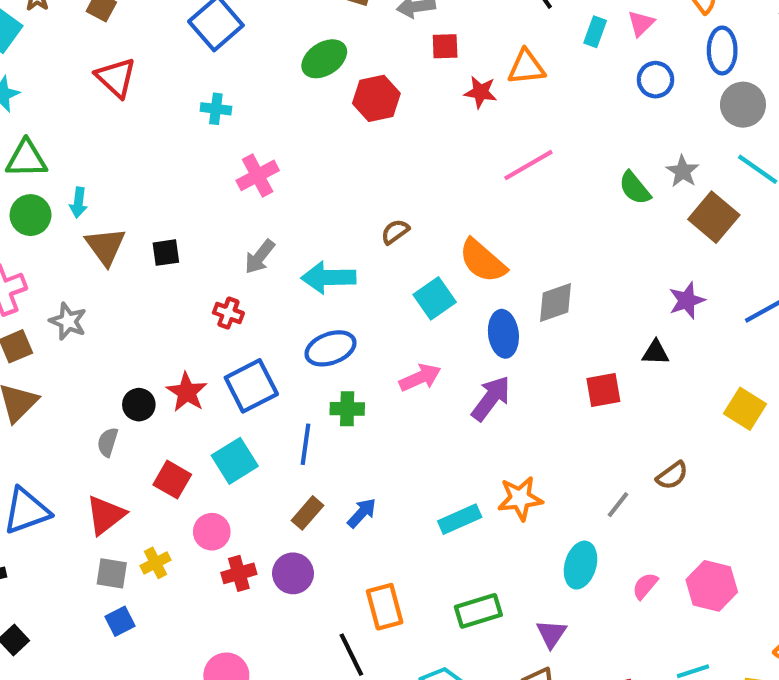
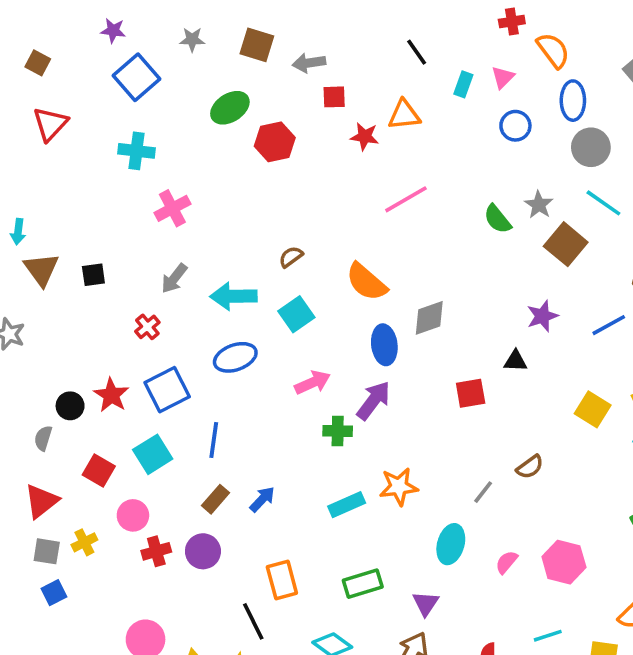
red triangle: (116, 78) -> (50, 124), turned 30
cyan cross: (216, 109) -> (137, 151), size x1.4
cyan square: (435, 298) -> (296, 314), moved
red cross: (228, 313) -> (147, 327), turned 30
green cross: (347, 409) -> (338, 431), moved

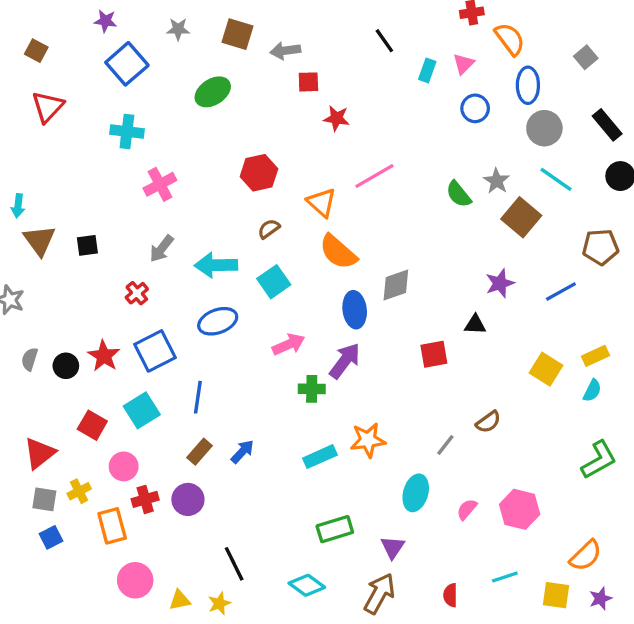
orange triangle: (404, 115) -> (322, 202), moved, turned 48
red hexagon: (275, 142) -> (259, 173), moved
gray semicircle: (43, 438) -> (30, 359), moved
orange rectangle: (282, 580) -> (112, 526), moved

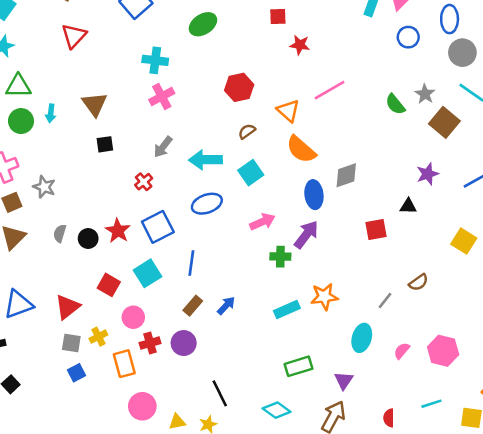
cyan cross: (127, 131) -> (155, 60), moved
brown triangle: (39, 240) -> (95, 104), moved

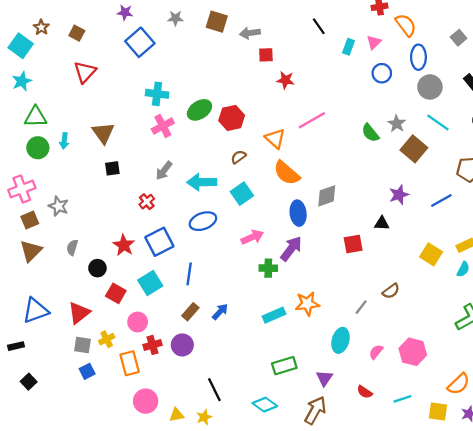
green ellipse: (203, 24) -> (199, 110), moved
black circle: (88, 238) -> (97, 268), moved
red semicircle: (389, 418) -> (365, 392), moved, turned -56

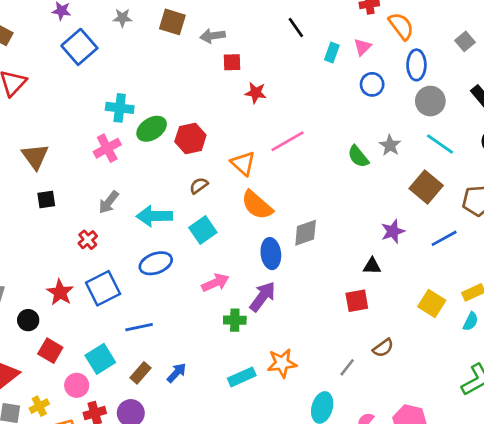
cyan cross: (157, 94) -> (120, 108), moved
brown square: (414, 149) -> (426, 187), moved
red square: (353, 244) -> (357, 301), moved
blue line: (189, 274) -> (139, 327), turned 70
cyan square: (150, 283) -> (100, 359), moved

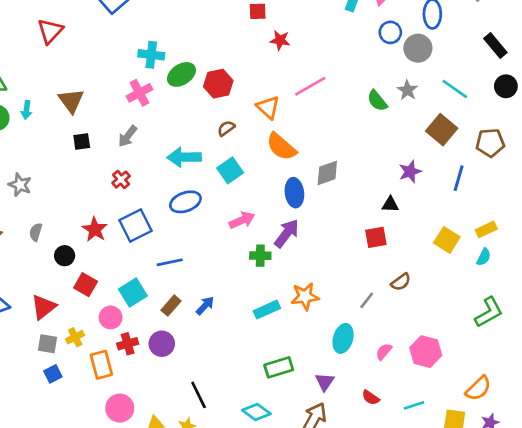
gray circle: (430, 101) -> (418, 48), moved
gray arrow: (109, 202) -> (128, 136), moved
blue line: (444, 238) -> (459, 178), turned -45

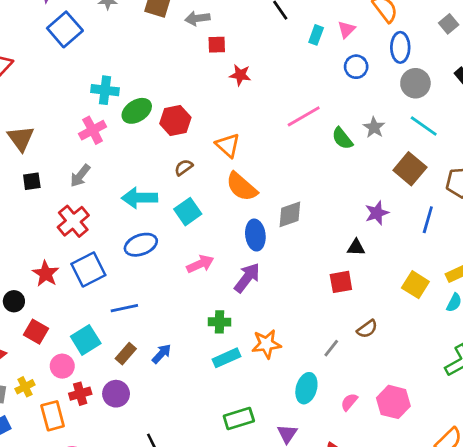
gray circle: (418, 48) -> (415, 83), moved
pink line: (310, 86) -> (304, 116), moved
red cross: (121, 180) -> (73, 221), size x1.6
green cross: (260, 256) -> (220, 322), moved

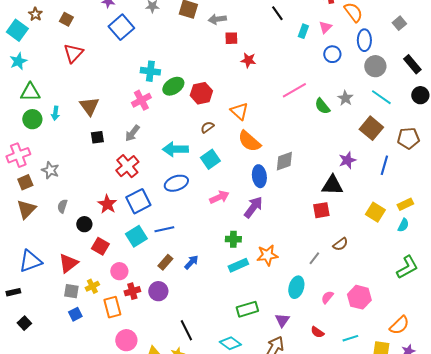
black triangle: (356, 247) -> (332, 185), size x1.6
cyan square: (86, 340) -> (136, 236), moved

